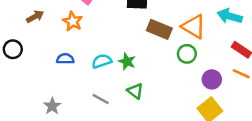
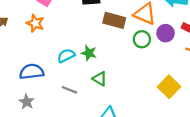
blue semicircle: (65, 59) -> (32, 72), moved, size x1.5
purple circle: (212, 79) -> (166, 33), moved

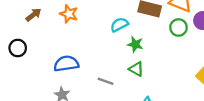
green star: (89, 53) -> (135, 44), moved
cyan semicircle: (66, 56) -> (119, 25), moved

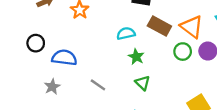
black circle: (18, 48) -> (36, 43), moved
green triangle: (136, 69) -> (143, 83), moved

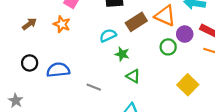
brown rectangle: (159, 26) -> (136, 22), turned -48
green circle: (183, 52) -> (168, 47), moved
gray star: (52, 87) -> (16, 101), moved

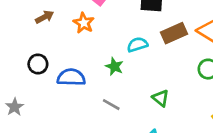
green star: (122, 54) -> (114, 66), moved

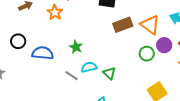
cyan semicircle: (137, 45) -> (89, 67), moved

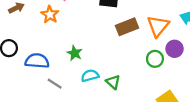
orange triangle: (150, 25) -> (158, 26), turned 35
gray line: (72, 76) -> (55, 84), moved

